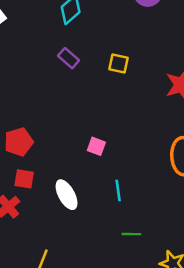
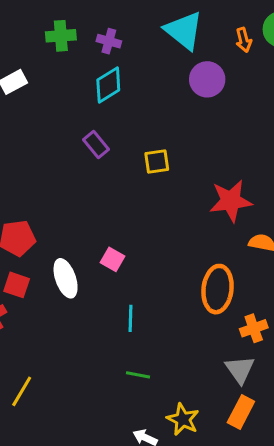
yellow square: (119, 64) -> (157, 162), turned -30
white ellipse: (67, 195) -> (66, 278), moved

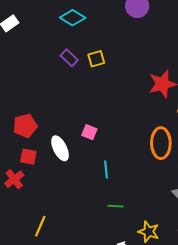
cyan diamond: (108, 85) -> (73, 18), turned 70
yellow square: (157, 162) -> (96, 59), moved

